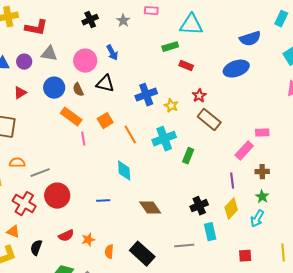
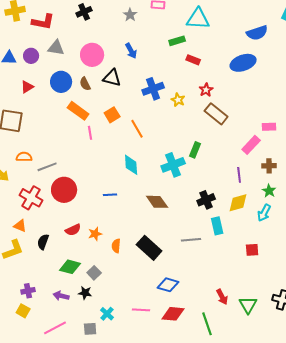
black cross: (90, 20) -> (84, 12), moved
blue arrow: (112, 53) -> (131, 51), moved
cyan cross: (164, 139) -> (173, 165), moved
yellow diamond: (231, 209) -> (238, 203), turned 30

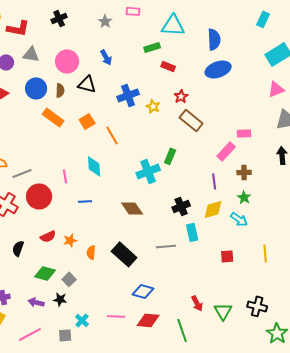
blue semicircle: (257, 33) -> (214, 39), moved, turned -75
brown semicircle: (85, 84) -> (60, 90), turned -152
pink line: (90, 133) -> (65, 176), moved
cyan diamond: (131, 165) -> (94, 166), moved
cyan arrow: (264, 213) -> (239, 219), turned -84

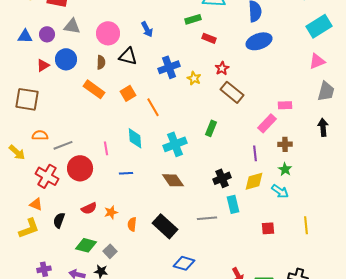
blue circle: (36, 88) -> (66, 59), moved
cyan cross: (148, 171) -> (175, 144), moved

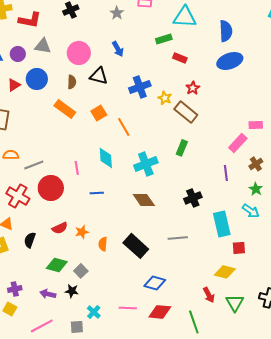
brown rectangle: (232, 92) -> (186, 112), moved
brown cross: (285, 144) -> (256, 164), turned -32
yellow diamond: (254, 181) -> (225, 272), moved, turned 30
cyan rectangle: (233, 204) -> (222, 224), moved, size x1.4

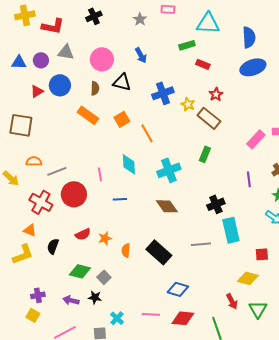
pink rectangle: (238, 143) -> (256, 139), moved
cyan rectangle: (222, 224) -> (231, 230), moved

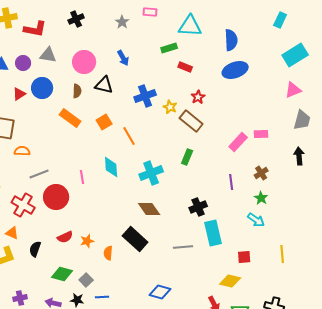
orange semicircle: (34, 161) -> (22, 151), moved
blue line: (120, 199) -> (102, 297), moved
black rectangle: (159, 252) -> (135, 239), moved

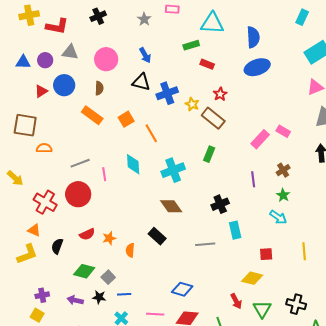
black triangle: (104, 85) -> (141, 82), moved
pink rectangle: (261, 134) -> (283, 131), turned 32
gray line: (39, 174) -> (80, 163), moved
cyan rectangle: (213, 233) -> (235, 230), size x0.7
black rectangle: (135, 239) -> (157, 236), size x0.7

